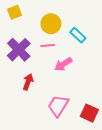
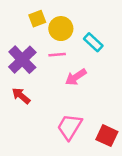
yellow square: (15, 12) -> (37, 19), moved
red arrow: (28, 82) -> (21, 96), moved, turned -70

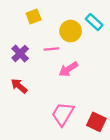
yellow circle: (61, 29) -> (71, 31), moved
cyan rectangle: (93, 42) -> (94, 22), moved
purple cross: (22, 60) -> (20, 53), size x0.7

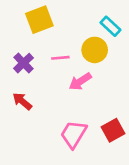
yellow square: (34, 16) -> (39, 20), size x1.5
yellow circle: (71, 31) -> (95, 50), moved
red square: (96, 122) -> (113, 130), moved, turned 36

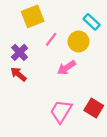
pink line: (60, 58) -> (51, 39), moved, turned -48
red arrow: (22, 101) -> (18, 74), moved
red square: (113, 130) -> (94, 108), turned -30

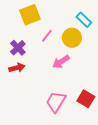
red arrow: (18, 74) -> (17, 68), turned 126

